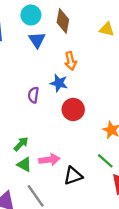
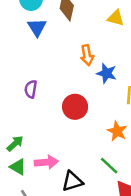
orange arrow: (71, 61) -> (87, 55), moved
blue star: (59, 83) -> (107, 73), moved

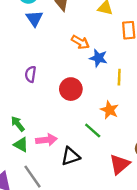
orange arrow: (87, 55) -> (80, 42), turned -48
green arrow: (15, 144) -> (18, 124), turned -84
green line: (109, 166) -> (93, 130), moved

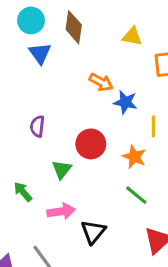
orange star: (109, 110) -> (134, 157), moved
green line: (93, 130) -> (136, 195), moved
green triangle: (21, 145) -> (62, 169), moved, turned 42
black triangle: (71, 156) -> (93, 232), turned -30

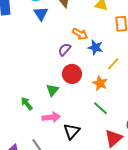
purple semicircle: (37, 126) -> (65, 50), moved, turned 32
yellow line: (153, 126) -> (113, 64), turned 40

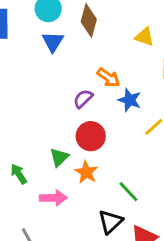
orange star: (100, 83) -> (86, 172), moved
black triangle: (72, 131) -> (110, 222), moved

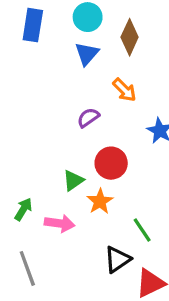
orange arrow: (108, 78) -> (124, 90), moved
purple semicircle: (83, 99) -> (88, 118), moved
green arrow: (19, 174) -> (23, 209), moved, turned 55

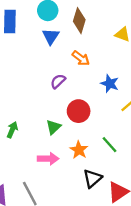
orange star: (100, 201) -> (79, 150), moved
green arrow: (23, 209) -> (12, 130), moved
green line: (142, 230) -> (110, 145), moved

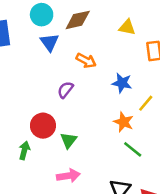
brown diamond: (79, 21) -> (78, 20), turned 70
red circle: (79, 111) -> (43, 126), moved
orange star: (79, 150) -> (124, 122), moved

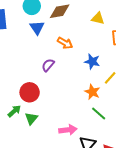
green triangle: (69, 140) -> (31, 118), moved
green arrow: (24, 151) -> (14, 111), turned 32
pink arrow: (68, 176) -> (68, 130), moved

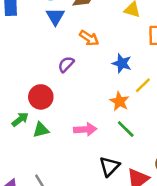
green triangle: (31, 118) -> (41, 130), turned 32
pink arrow: (68, 130) -> (85, 129), moved

